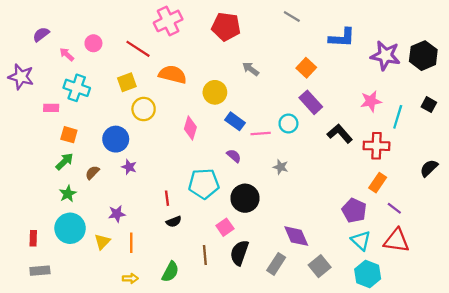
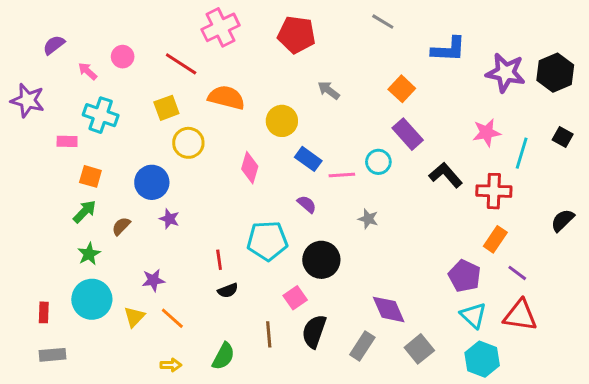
orange line: (131, 243) -> (172, 318), turned -48

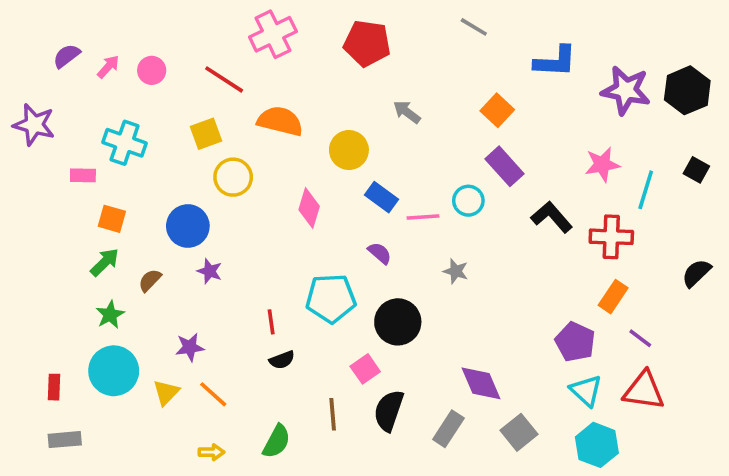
pink arrow: (88, 71) -> (108, 67), moved, turned 90

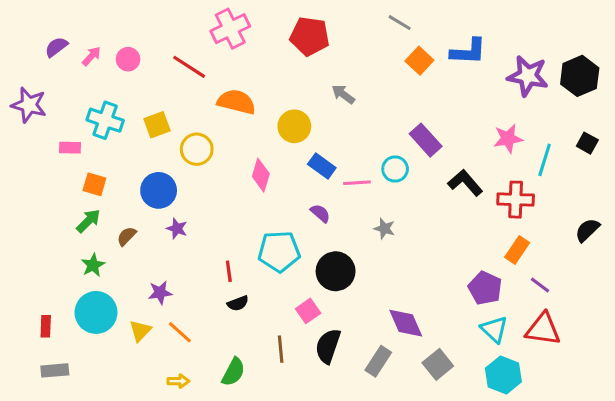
orange square: (497, 110) -> (419, 61), moved
yellow square: (206, 134) -> (157, 125), moved

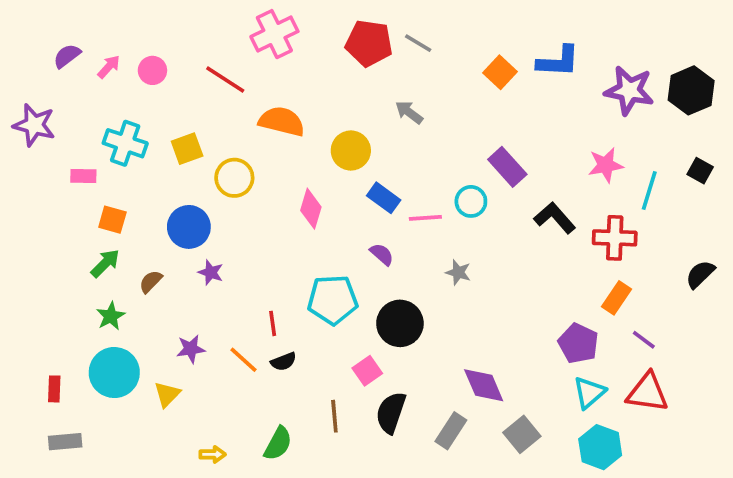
gray line: (400, 23) -> (418, 43), moved
cyan triangle: (494, 329) -> (589, 393), turned 36
orange line: (180, 332) -> (243, 360), moved

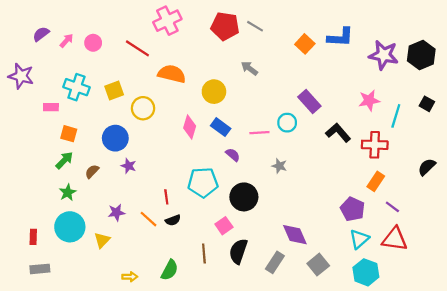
blue rectangle: (384, 198) -> (221, 127), moved

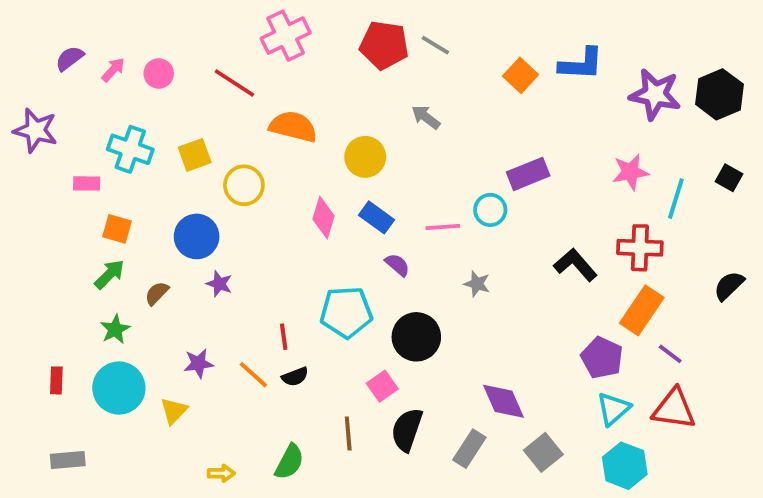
purple rectangle: (309, 102) -> (528, 174), turned -70
black L-shape: (338, 133) -> (575, 265), moved
orange rectangle: (376, 181) -> (642, 310), size x1.4
red rectangle: (33, 237) -> (56, 380), moved

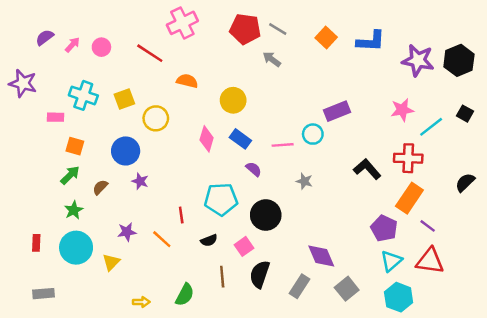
orange square: (521, 75) -> (326, 37), moved
gray arrow: (426, 117) -> (272, 59), moved
orange semicircle: (293, 127) -> (187, 81), size x0.7
cyan line: (676, 199) -> (431, 127), turned 35
black semicircle: (295, 377) -> (209, 240), moved

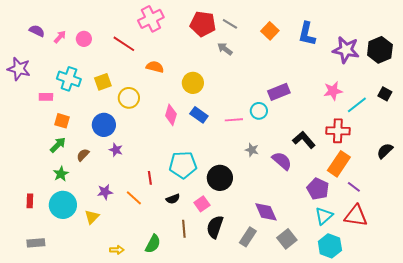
purple semicircle: (45, 37) -> (37, 31), turned 63
blue L-shape: (371, 41) -> (307, 34), turned 100
purple semicircle: (254, 169) -> (282, 161), moved, size x1.5

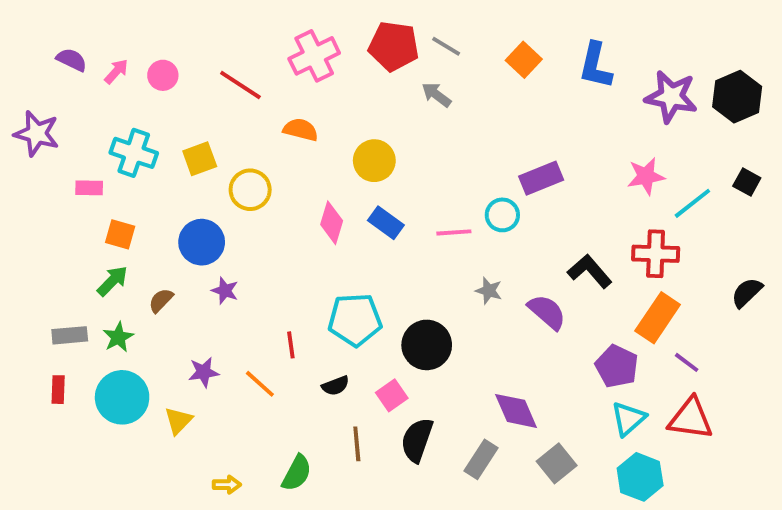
pink cross: (151, 19) -> (314, 56), moved
gray rectangle: (36, 243) -> (70, 335), moved

